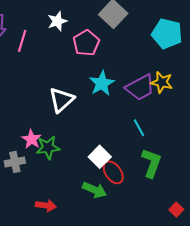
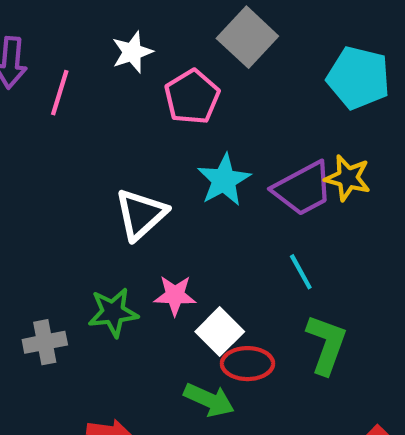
pink star: (31, 139) -> (175, 295), moved, turned -30
red ellipse: (113, 172) -> (247, 364), turned -55

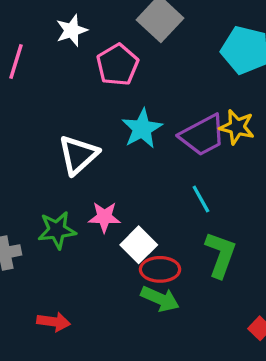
green arrow: (209, 400) -> (160, 299), moved

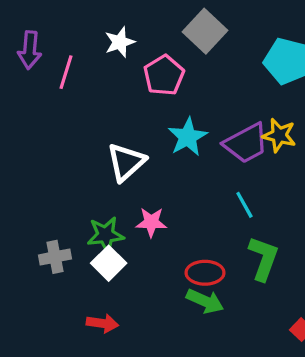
white square: (139, 245) -> (109, 263), moved

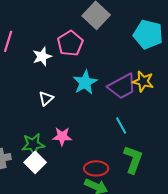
white star: (120, 42) -> (42, 56), moved
white triangle: (126, 162) -> (46, 98), size x0.6

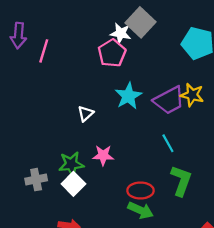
white star: (42, 56) -> (121, 33), moved, turned 30

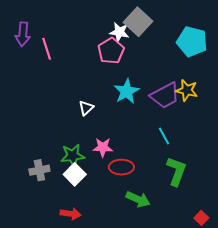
pink line: (44, 51) -> (47, 49), turned -35
red ellipse: (140, 191) -> (121, 167), moved

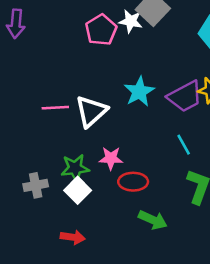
pink line: (47, 49) -> (55, 108), moved, turned -75
pink pentagon: (111, 51) -> (101, 30), moved
white triangle: (86, 108) -> (91, 111), size x1.8

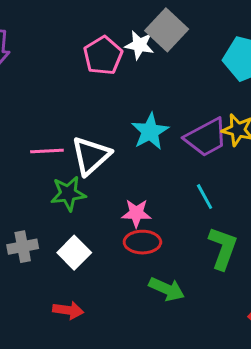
pink star: (111, 158) -> (136, 213), moved
green star: (75, 168) -> (68, 194), moved

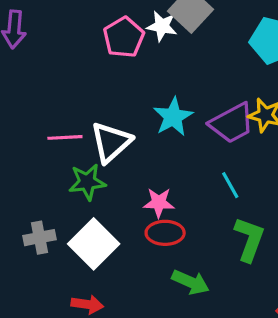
white square: (74, 253) -> (94, 244), size x1.4

